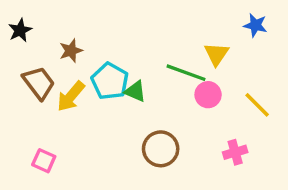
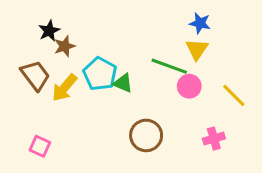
blue star: (255, 25) -> (200, 23), moved
black star: (20, 30) -> (49, 31), moved

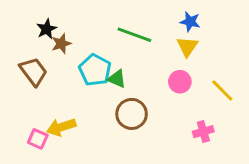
green line: (169, 66) -> (134, 35), moved
yellow arrow: (65, 88) -> (61, 127), moved, turned 32
brown circle: (146, 135) -> (132, 114), moved

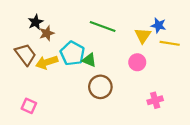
blue star: (190, 22) -> (158, 25), moved
yellow line: (222, 91) -> (170, 43), moved, turned -36
yellow arrow: (61, 127) -> (47, 62), moved

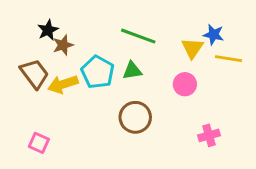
green triangle: (89, 60) -> (132, 71), moved, turned -32

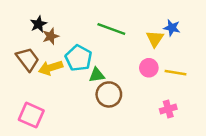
yellow line: (229, 59) -> (176, 73), moved
green triangle: (132, 71) -> (97, 75), moved
pink square: (39, 143) -> (31, 115), size x1.5

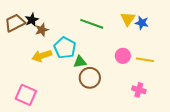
yellow triangle: (155, 39) -> (128, 19), moved
brown trapezoid: (28, 59) -> (15, 23), moved, turned -80
pink cross: (168, 109) -> (139, 90), turned 32

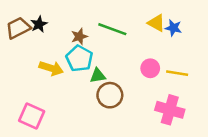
yellow triangle: (128, 19) -> (156, 23), turned -35
brown star: (42, 30) -> (79, 36), moved
yellow arrow: (42, 56) -> (51, 68), turned -144
pink cross: (139, 90) -> (170, 110), size x1.6

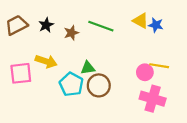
black star: (39, 24) -> (46, 25), moved
cyan pentagon: (79, 58) -> (71, 84), moved
pink circle: (150, 68) -> (145, 72), moved
pink square: (32, 116) -> (21, 73), moved, turned -30

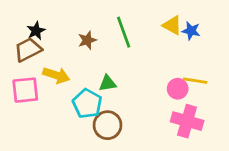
brown trapezoid: (16, 25) -> (28, 50), moved
black star: (46, 25) -> (36, 31), moved
green line: (101, 26) -> (124, 32), turned 50
brown circle: (99, 85) -> (108, 125), moved

